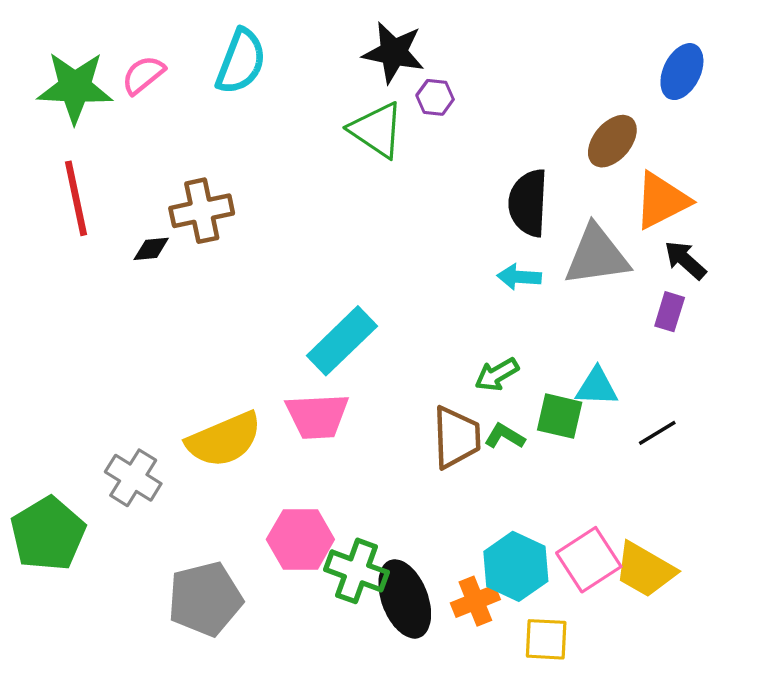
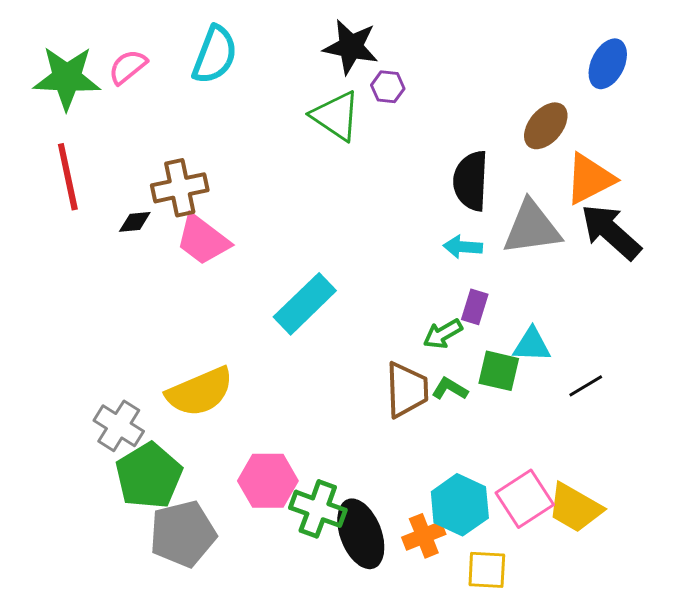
black arrow: (685, 260) -> (611, 232), size x1.6
purple rectangle: (670, 312) -> (475, 307), moved
pink trapezoid: (317, 416) -> (203, 240), moved, turned 40
green pentagon: (48, 534) -> (149, 476), moved

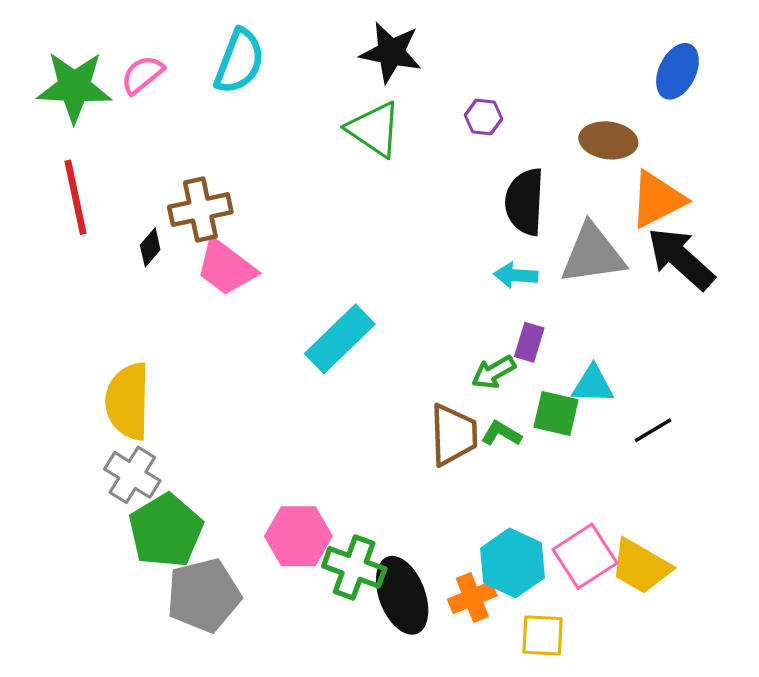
purple hexagon: (388, 87) -> (483, 117), moved
brown ellipse: (546, 126) -> (608, 140), turned 57
black diamond: (135, 222) -> (150, 247), turned -44
yellow semicircle: (200, 392) -> (128, 401), moved, turned 114

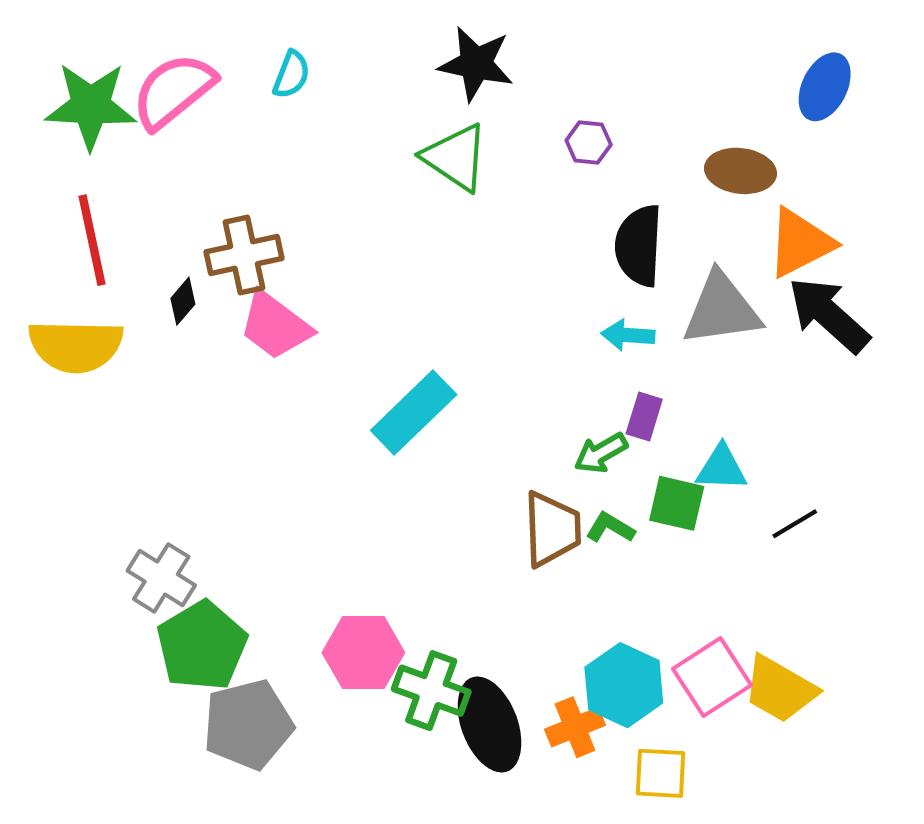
cyan semicircle: (239, 61) -> (291, 75), size x0.6
pink semicircle: (142, 75) -> (173, 91), size x1.6
yellow semicircle: (128, 401) -> (76, 346), moved, turned -90

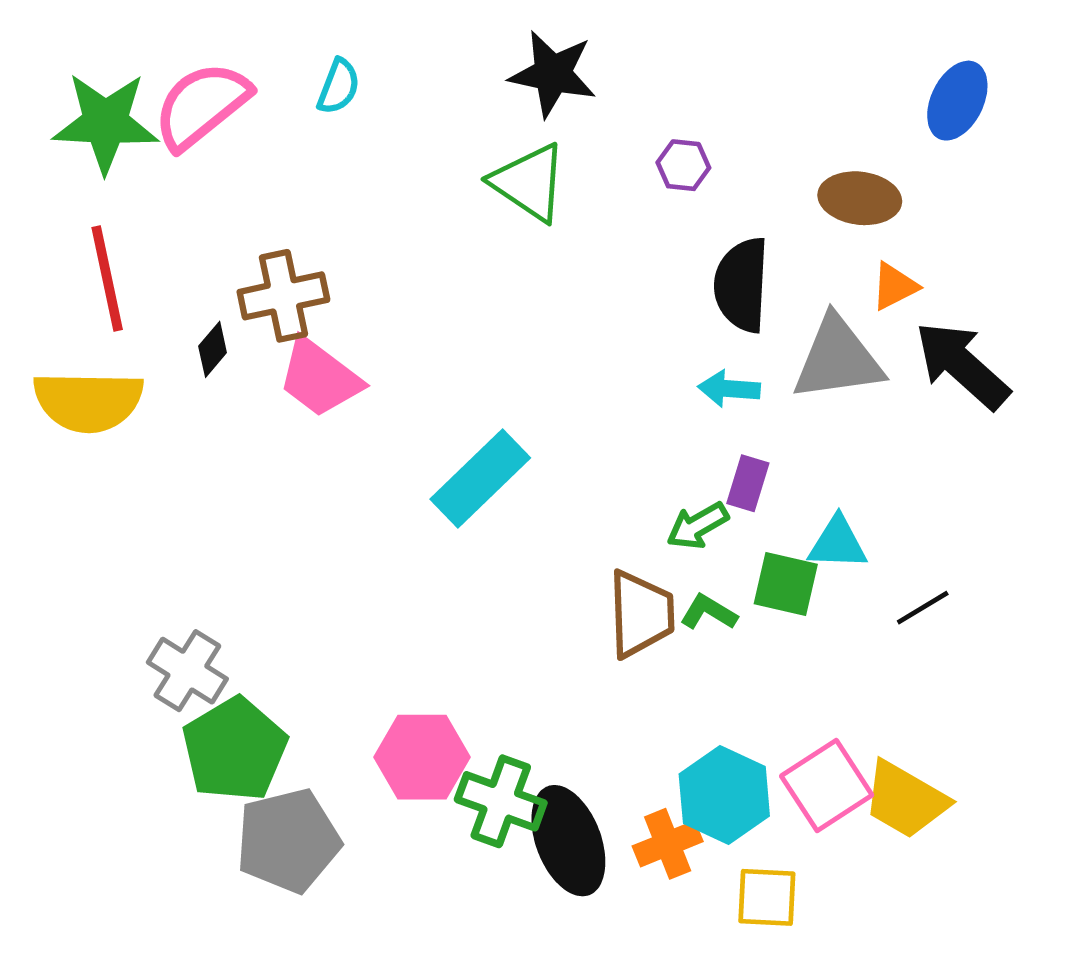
orange triangle: (800, 243) -> (894, 286), moved, size x0.6

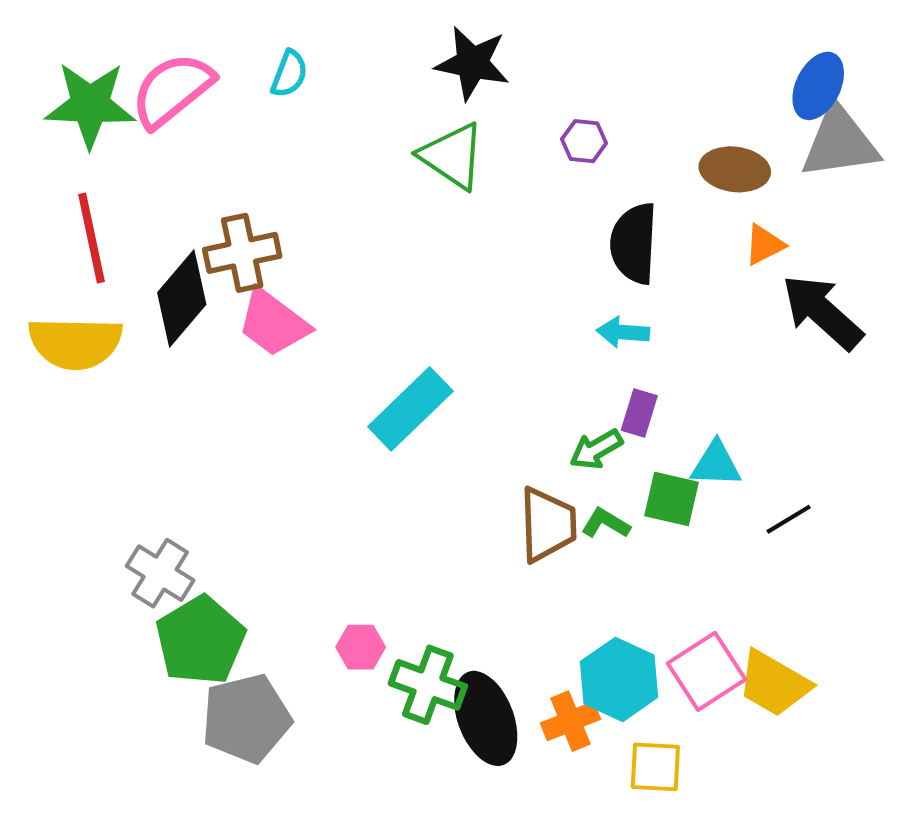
black diamond: (213, 349) -> (182, 299), size x2.0
gray triangle: (838, 359) -> (840, 142), moved
pink hexagon: (422, 757) -> (361, 647), size x0.6

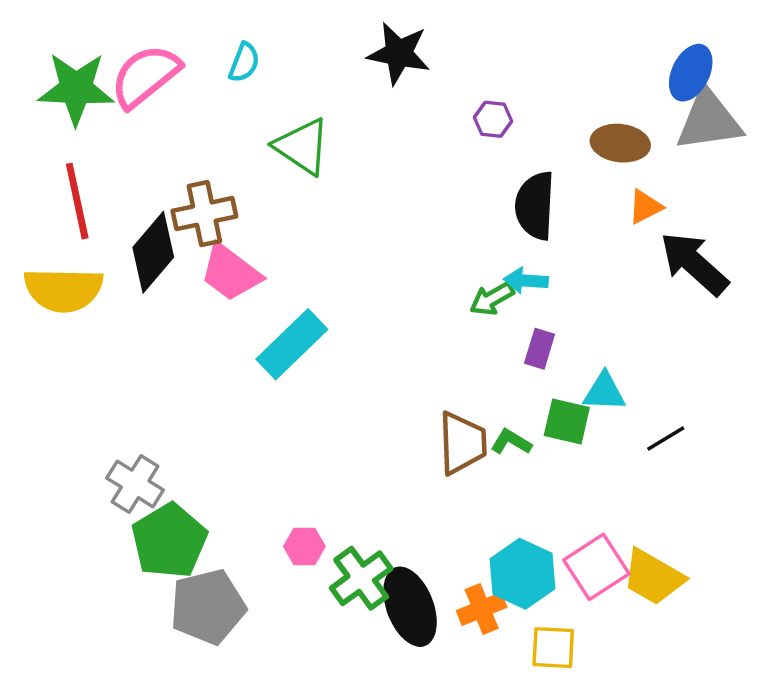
green triangle: (452, 156) -> (302, 147), moved
cyan rectangle: (410, 409) -> (292, 344), moved
green arrow: (596, 449) -> (492, 299), moved
green cross: (428, 685) -> (361, 578), turned 34

